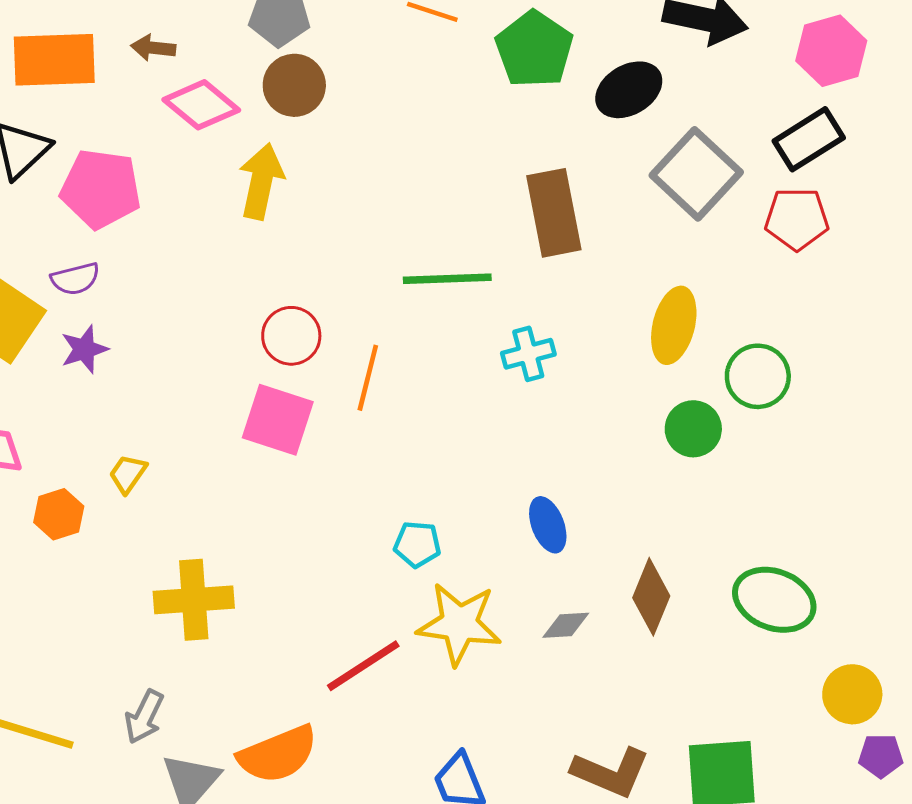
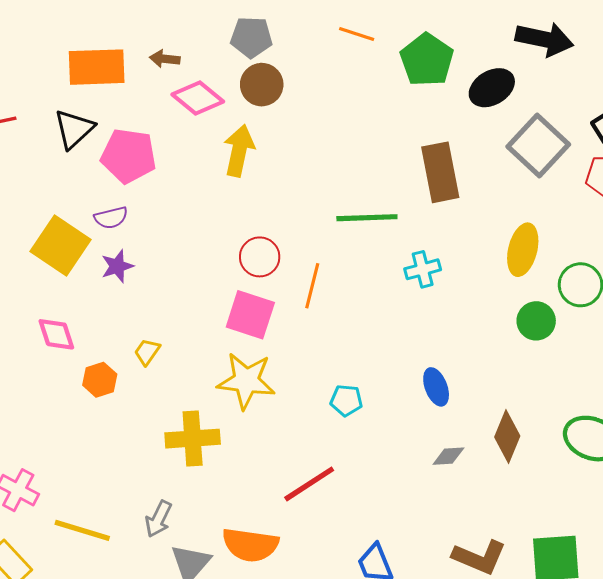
yellow star: (459, 624) -> (246, 381), moved
orange semicircle: (278, 754) -> (250, 545), turned 30

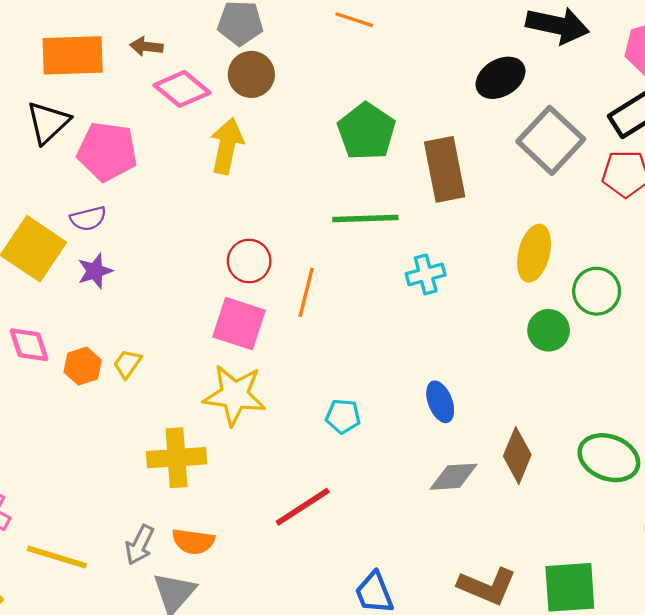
green pentagon: (427, 60) -> (366, 131), moved
orange hexagon: (100, 380) -> (83, 366), moved
gray diamond: (448, 456) -> (454, 477), size x1.4
orange semicircle: (250, 545) -> (193, 541), moved, size x0.7

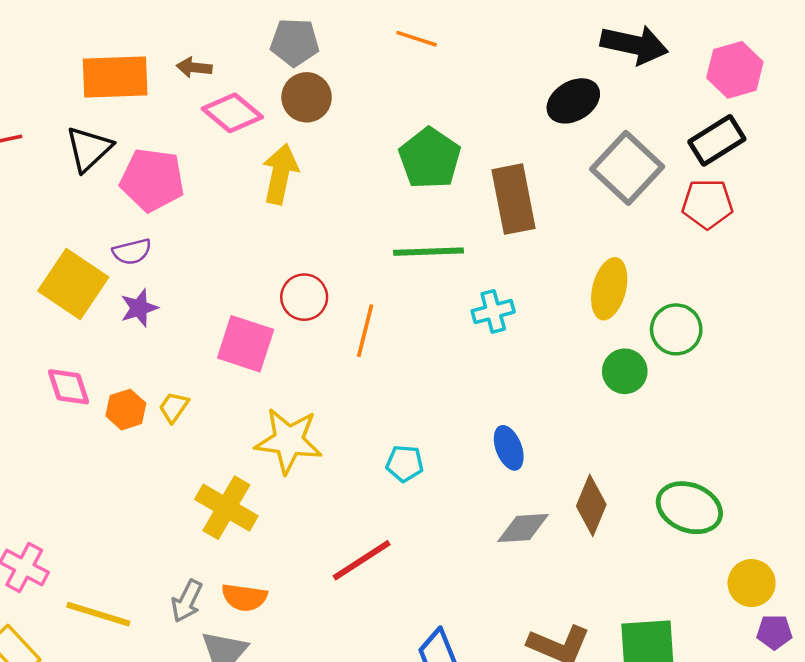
pink square: (239, 324) -> (246, 344), moved
yellow cross: (176, 458) -> (226, 508), turned 34

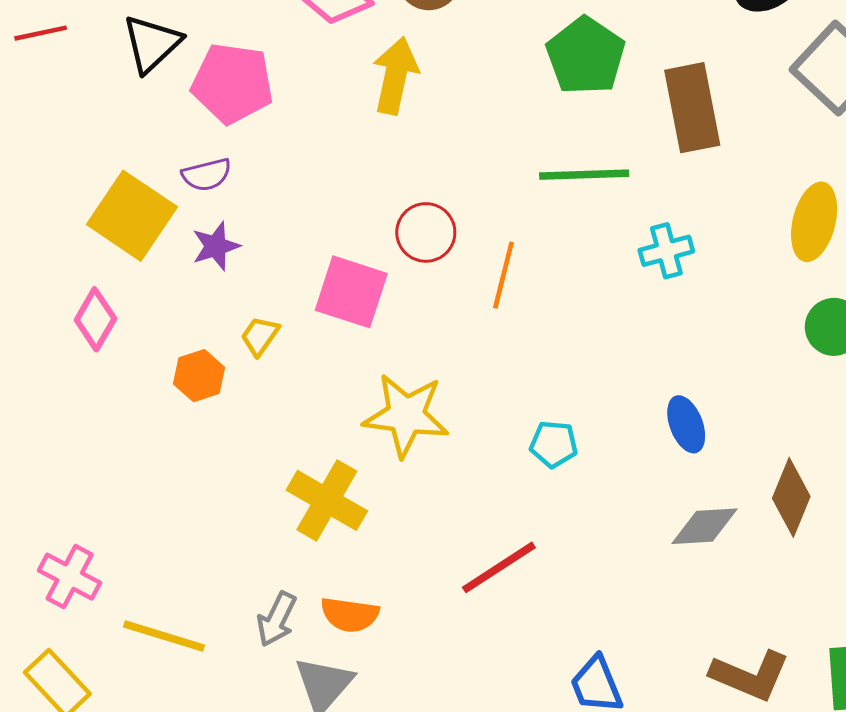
pink diamond: (68, 387) -> (95, 319), moved, turned 48
yellow trapezoid: (174, 407) -> (260, 336), moved

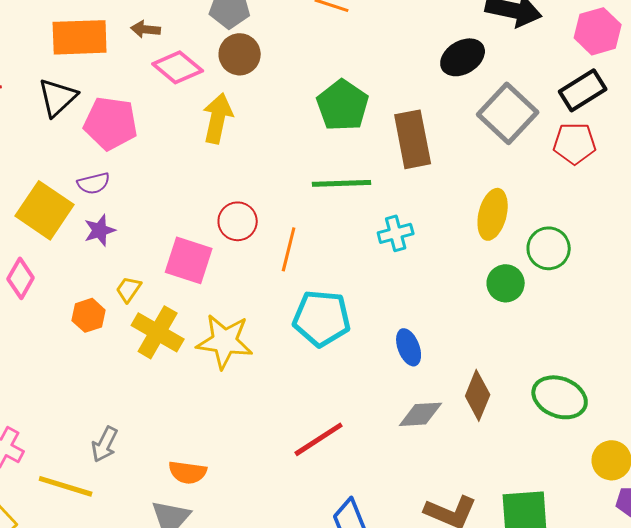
cyan pentagon: (554, 444) -> (322, 318), moved, size x1.8
yellow cross: (327, 500) -> (158, 332), moved
red line: (499, 567) -> (319, 439), moved
gray arrow: (277, 619) -> (105, 444), moved

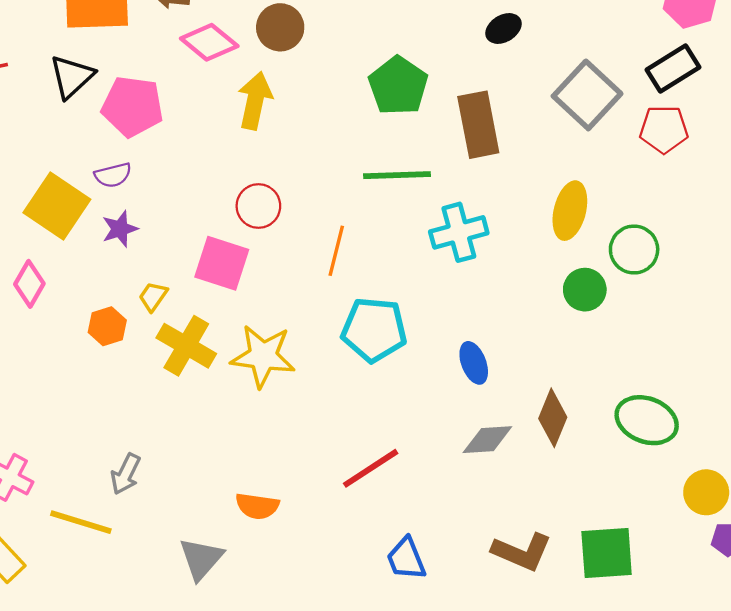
black ellipse: (463, 57) -> (503, 28), moved, size x0.7
red circle: (238, 221) -> (258, 206), moved
cyan cross: (396, 233) -> (459, 232), size x1.4
orange semicircle: (188, 472) -> (257, 506), moved

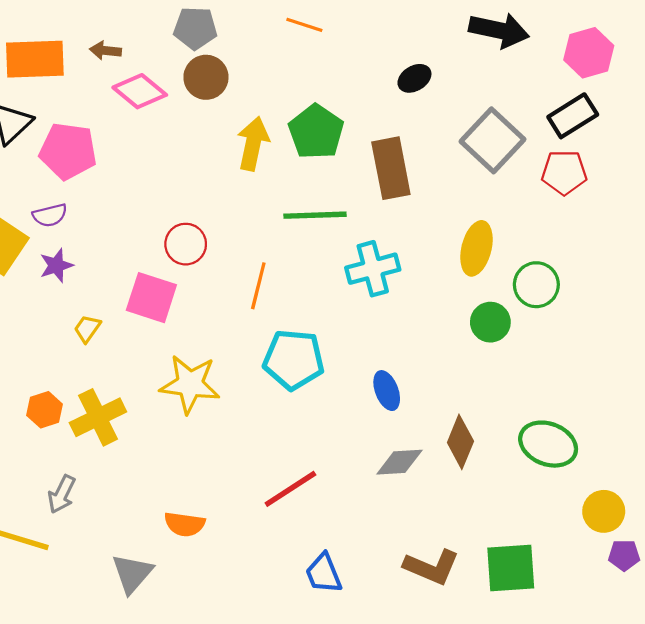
yellow arrow: (255, 101) -> (253, 144), moved
orange hexagon: (107, 326) -> (45, 410), moved
yellow cross: (186, 346) -> (98, 417), moved, turned 34

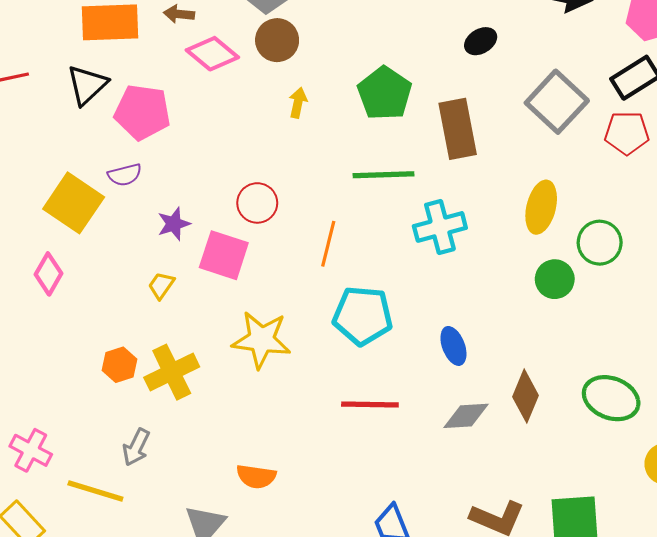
yellow arrow: (253, 144) -> (298, 103), moved, size x0.6
purple star: (56, 265) -> (174, 224), moved
red line: (290, 489) -> (370, 404), moved, turned 34

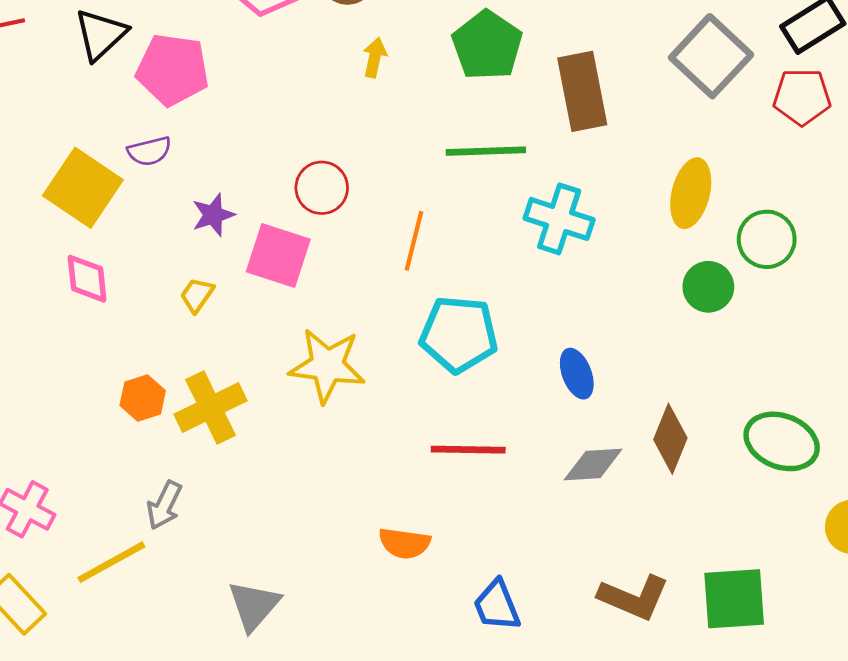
cyan cross: (440, 227) -> (559, 219), turned 33
pink diamond: (48, 274) -> (87, 279), moved, turned -36
orange semicircle: (256, 476) -> (404, 543), moved
yellow line: (95, 491) -> (111, 562), turned -46

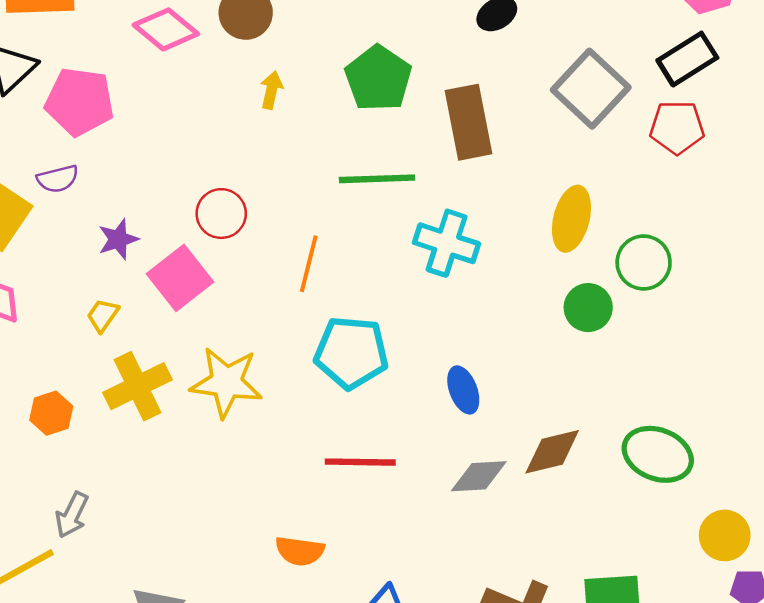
pink square: (278, 256) -> (180, 278), turned 34
yellow cross: (210, 408) -> (138, 386), moved
brown diamond: (670, 439) -> (552, 452), turned 54

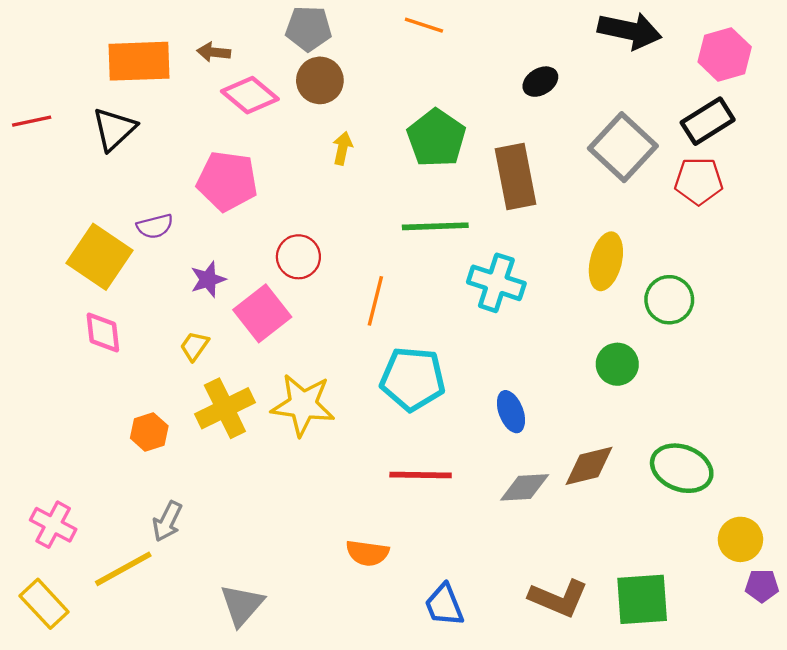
pink pentagon: (80, 102) -> (227, 181), moved
green circle: (588, 308) -> (617, 364), moved

